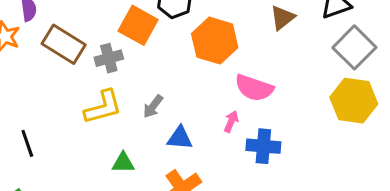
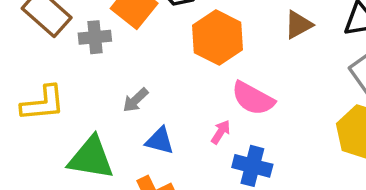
yellow L-shape: (103, 107) -> (43, 103), moved
green triangle: (123, 163) -> (91, 158), size x1.8

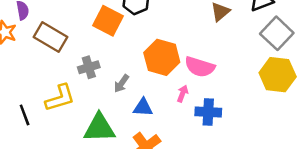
gray cross: (95, 37) -> (89, 67), moved
orange hexagon: (218, 38) -> (162, 57), moved

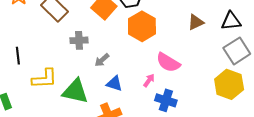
orange hexagon: (162, 57) -> (142, 26), moved
yellow L-shape: (60, 98) -> (45, 79), moved
black line: (25, 115) -> (18, 56), moved

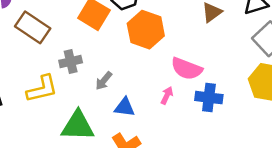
yellow L-shape: (45, 79) -> (42, 89), moved
blue cross: (166, 100) -> (209, 98), moved

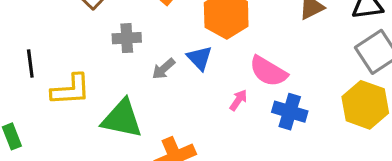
yellow L-shape: (42, 89) -> (71, 90), moved
blue triangle: (125, 107) -> (200, 58), moved, turned 30

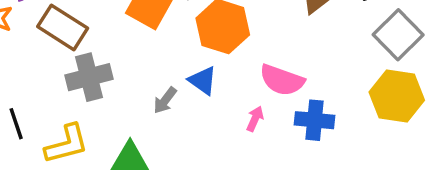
gray cross: (127, 38) -> (89, 77), moved, size x1.4

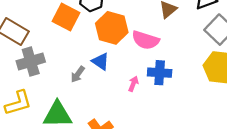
pink semicircle: (282, 80) -> (145, 40), moved
blue cross: (315, 120) -> (160, 73), moved

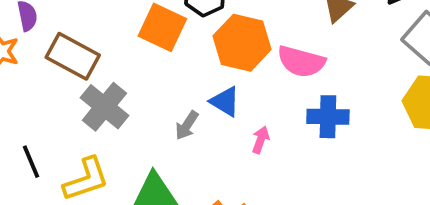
gray cross: (31, 61) -> (105, 107), turned -32
pink arrow: (133, 84) -> (261, 140), moved

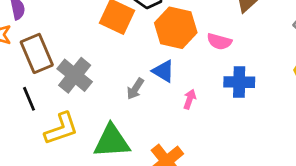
brown rectangle: (73, 56) -> (37, 53), moved, turned 39
pink semicircle: (301, 62) -> (219, 41), size x0.7
black line: (31, 162) -> (29, 99), moved

